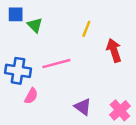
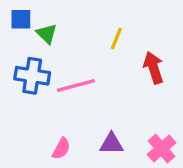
blue cross: (18, 71) -> (32, 76), moved
pink semicircle: (31, 96) -> (61, 149), moved
purple triangle: (83, 107) -> (111, 144), turned -36

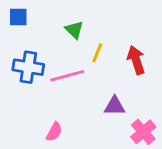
green triangle: (47, 34) -> (74, 30), moved
yellow line: (116, 39) -> (97, 53), moved
purple triangle: (111, 144) -> (115, 106), moved

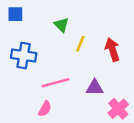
pink line: (67, 76) -> (56, 83), moved

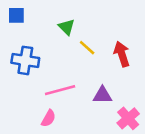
yellow line: (80, 44) -> (87, 48), turned -70

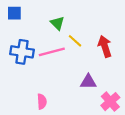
pink line: (60, 90) -> (52, 52), moved
pink semicircle: (48, 118) -> (42, 102), turned -32

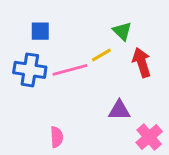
blue square: (14, 13) -> (40, 31), moved
green triangle: (57, 23) -> (122, 31), moved
yellow line: (75, 41) -> (101, 55), turned -72

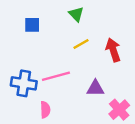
green triangle: (122, 31) -> (76, 14), moved
blue cross: (30, 70) -> (24, 83), moved
pink line: (70, 70) -> (56, 76), moved

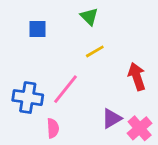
red arrow: (113, 50) -> (137, 77), moved
pink line: (56, 76) -> (65, 89), turned -36
purple triangle: (95, 88) -> (112, 118), moved, turned -30

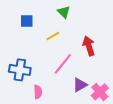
yellow line: (95, 51) -> (53, 36), moved
red arrow: (137, 77) -> (89, 46), moved
pink line: (65, 89) -> (63, 64), moved

